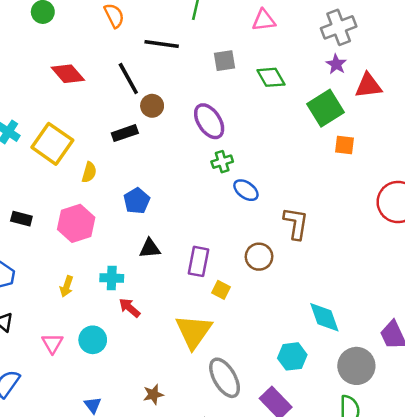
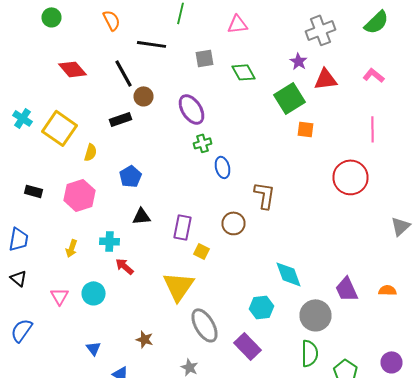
gray cross: (339, 27) -> (320, 30), moved
blue ellipse: (246, 190) -> (222, 167), turned 40
brown star: (153, 394) -> (144, 339), turned 30

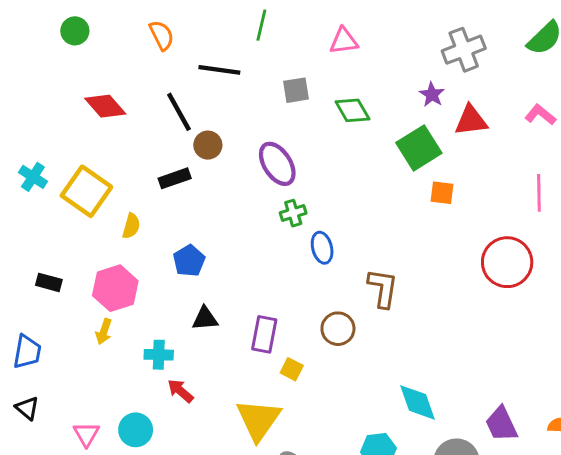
yellow arrow: (72, 248) -> (104, 332), moved

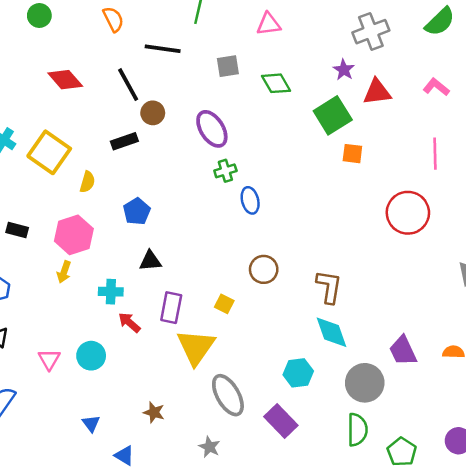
brown L-shape: (383, 288) -> (329, 287), moved
purple rectangle: (264, 334) -> (171, 308), moved

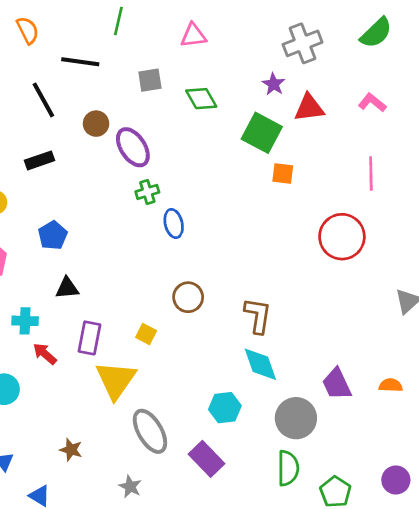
brown circle: (153, 113) -> (96, 124), moved
green square: (333, 115) -> (262, 133), turned -30

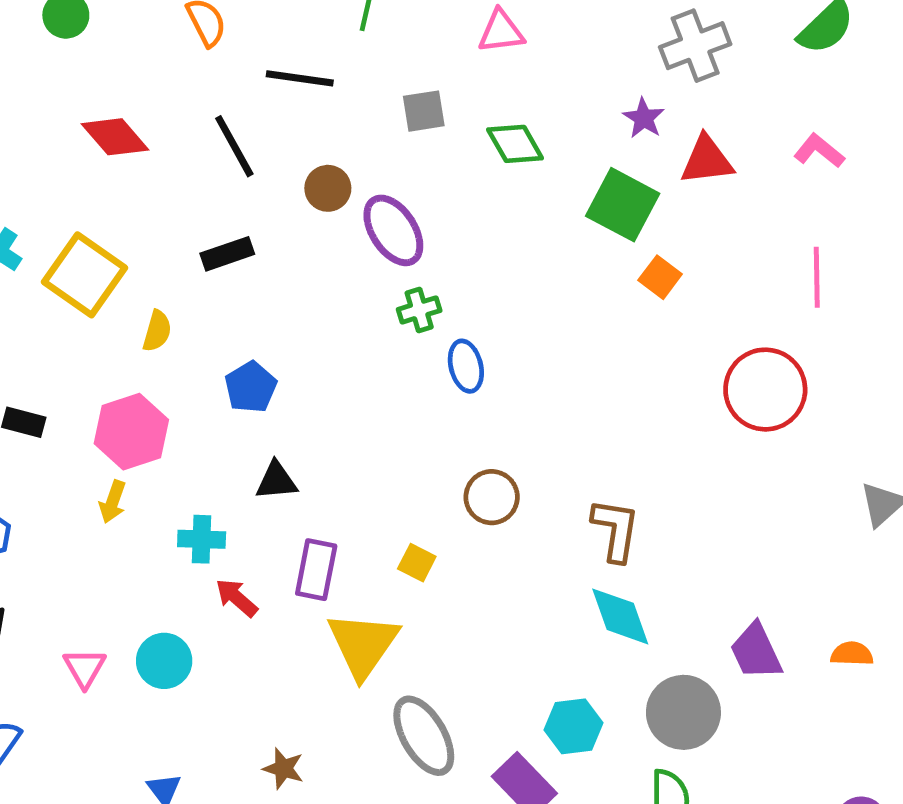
orange square: (283, 174) -> (660, 277), turned 30
cyan hexagon: (225, 408) -> (573, 726), moved

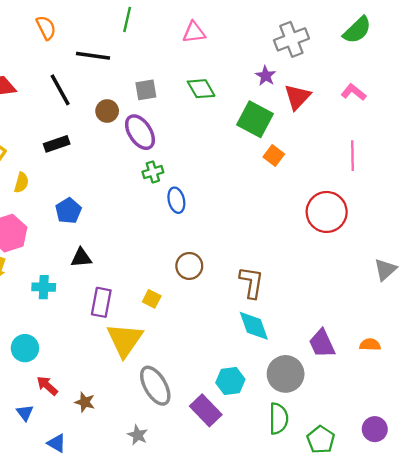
gray square: (424, 111) -> (146, 90), moved
red triangle: (707, 160) -> (297, 97), turned -40
red arrow: (237, 598) -> (47, 386), moved

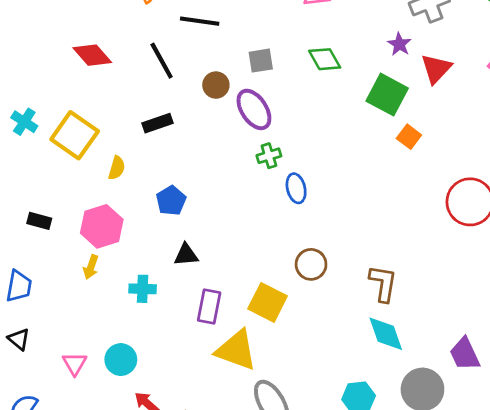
yellow square: (152, 299) -> (268, 302), size x1.8
yellow triangle: (125, 340) -> (236, 350), turned -45

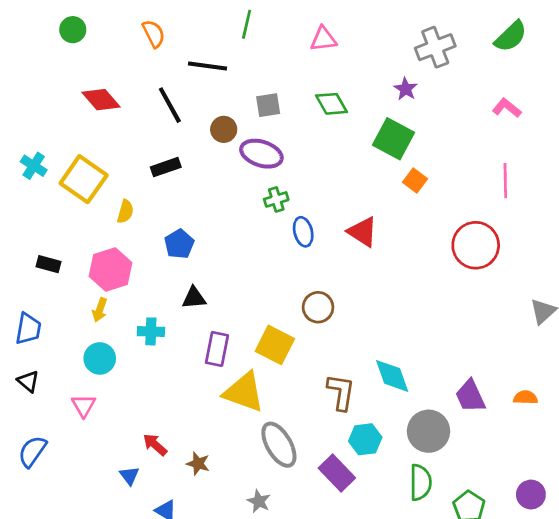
red triangle: (436, 69) -> (362, 232), moved, turned -40
purple ellipse: (254, 109) -> (261, 154), turned -39
brown L-shape: (383, 283) -> (341, 392), moved
cyan circle: (121, 360) -> (100, 358), moved

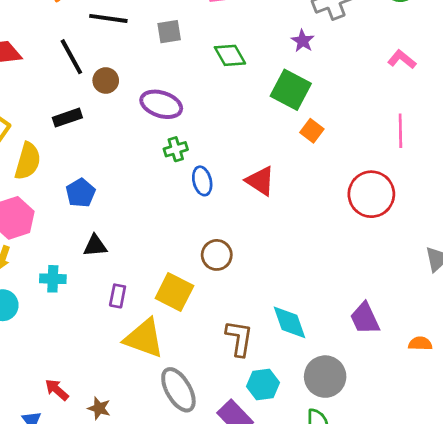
gray square: (268, 105) -> (169, 32), moved
brown circle: (224, 129) -> (106, 81), moved
yellow semicircle: (125, 212) -> (28, 161), size x1.6
purple rectangle: (217, 349) -> (118, 296), size x0.7
purple trapezoid: (470, 396) -> (365, 318), moved

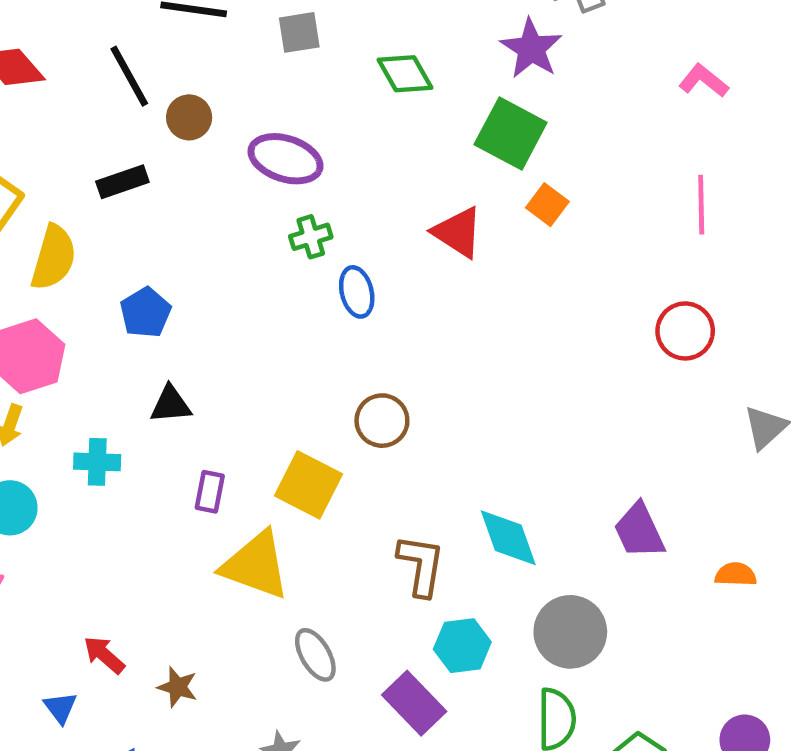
purple star: (303, 41) -> (531, 48), size x1.5
red triangle: (260, 181) -> (458, 232), moved
red circle: (371, 194) -> (685, 331), moved, size x0.7
gray ellipse: (178, 390) -> (315, 655), size x0.7

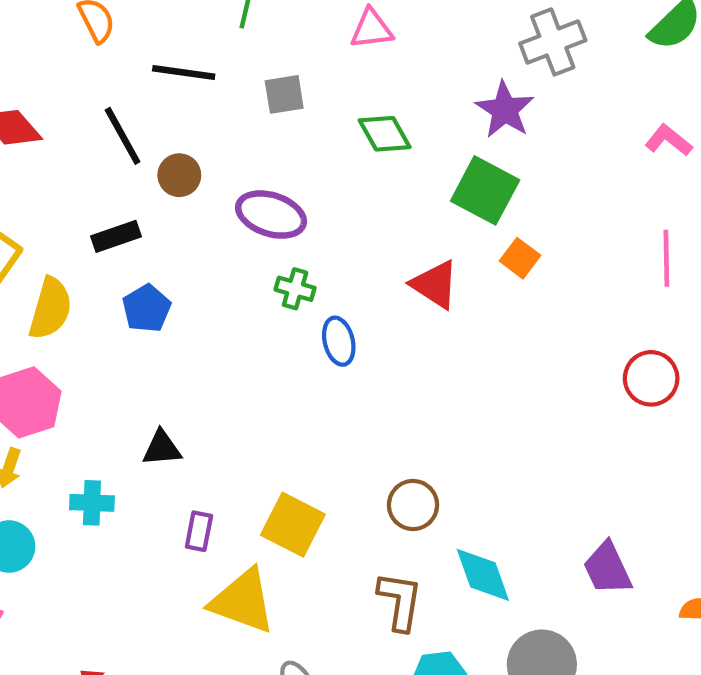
green cross: (311, 237) -> (295, 289), turned 33
blue pentagon: (145, 313) -> (147, 308), moved
brown circle: (382, 421) -> (413, 505), moved

